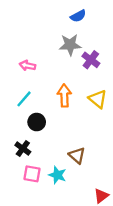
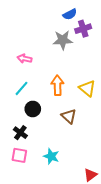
purple cross: (91, 60) -> (83, 29), moved, turned 35
brown triangle: (77, 155) -> (69, 116), moved
pink square: (32, 174) -> (19, 155), moved

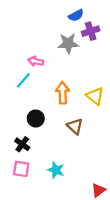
pink arrow: (25, 59) -> (36, 61), moved
cyan line: (21, 88) -> (23, 80), moved

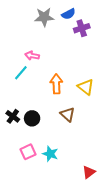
gray star: (68, 43) -> (44, 17), moved
black circle: (36, 118) -> (32, 118), moved
black cross: (22, 144) -> (13, 116), moved
pink square: (21, 169) -> (28, 152), moved, turned -35

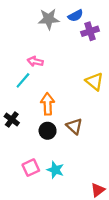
orange arrow: (56, 84) -> (48, 104), moved
yellow triangle: (86, 87) -> (94, 82), moved
black cross: (13, 116) -> (12, 120), moved
black circle: (32, 118) -> (48, 131), moved

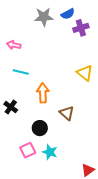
pink arrow: (35, 61) -> (14, 45), moved
cyan line: (23, 80) -> (21, 72), turned 63
black circle: (48, 131) -> (40, 128), moved

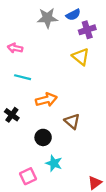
yellow triangle: (85, 73) -> (81, 57), moved
orange arrow: (43, 93) -> (46, 100), turned 78
pink square: (28, 150) -> (28, 176), moved

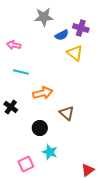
blue semicircle: (73, 15) -> (62, 35), moved
purple cross: (87, 30) -> (81, 28), turned 35

